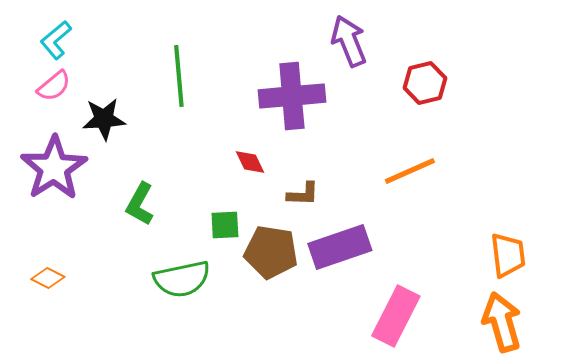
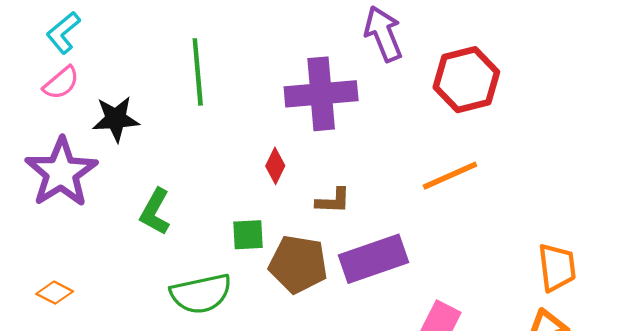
red hexagon: (425, 83) -> (466, 80), size x1.4
red diamond: (250, 162) -> (275, 166), turned 52

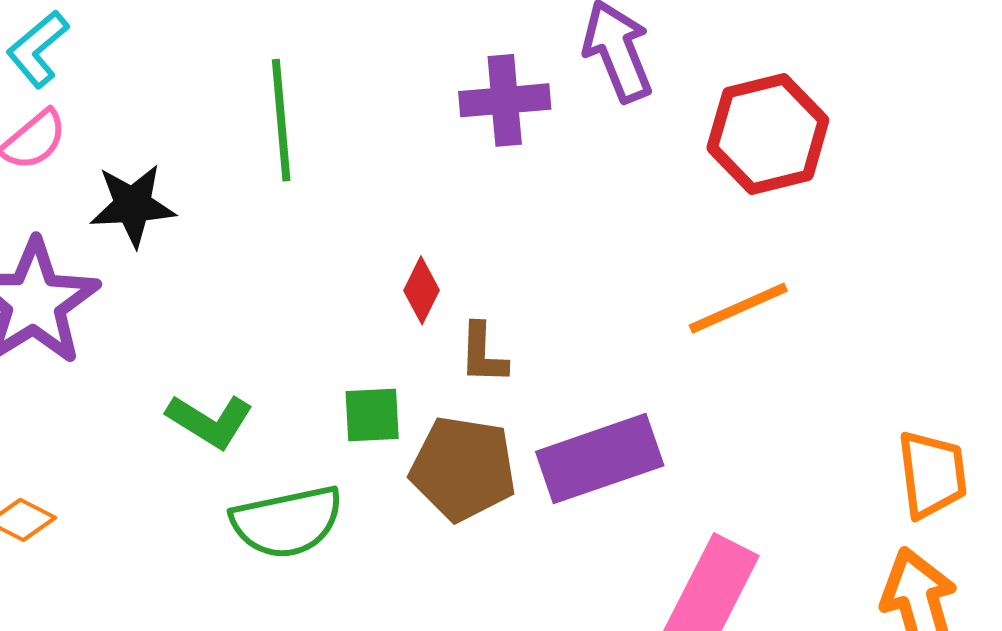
purple cross: (321, 94) -> (505, 100), moved, size x0.7
brown L-shape: (333, 201) -> (483, 354), moved, turned 90
green L-shape: (155, 212) -> (210, 421), moved, turned -87

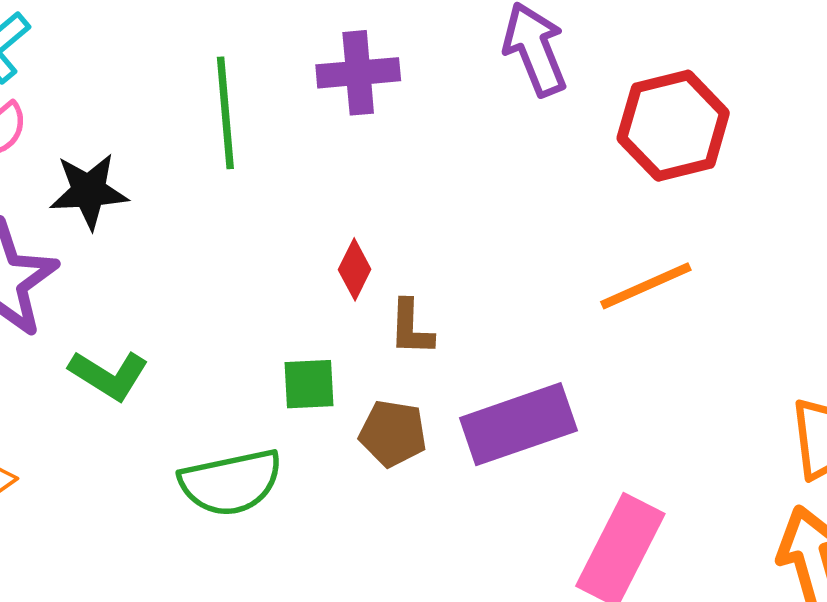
purple cross: (505, 100) -> (358, 73), moved
green L-shape: (210, 421) -> (109, 375), moved
brown pentagon: (463, 468) -> (393, 433), size x0.7

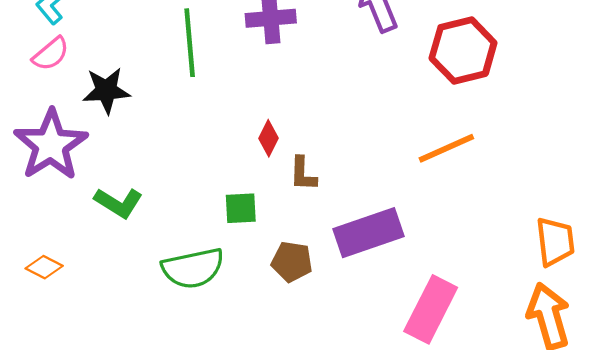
brown pentagon: (393, 433) -> (292, 262), moved

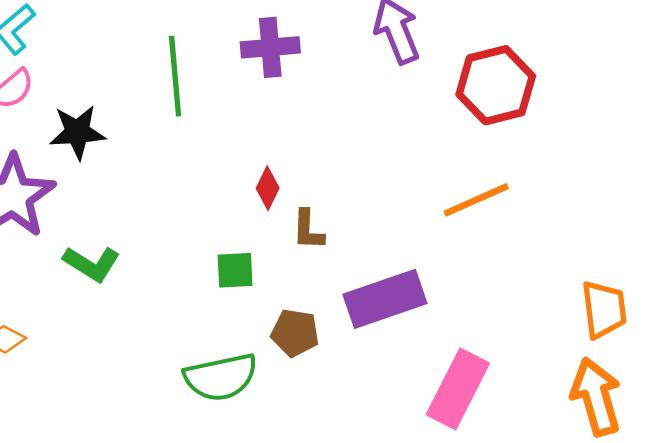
green semicircle: (193, 268) -> (221, 377), moved

